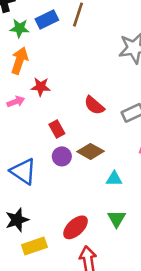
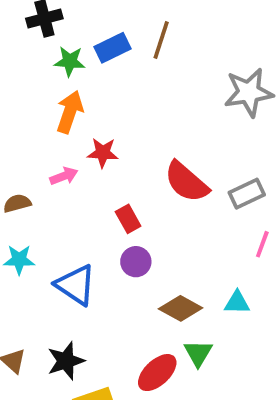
red semicircle: (94, 105) -> (186, 182), size x1.4
brown diamond: (90, 151) -> (181, 308), moved
cyan triangle: (114, 179) -> (237, 303), moved
green triangle: (117, 219) -> (198, 353), moved

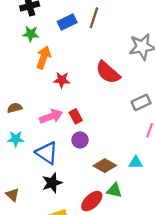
green star: (70, 61) -> (31, 34), moved
pink arrow: (64, 176) -> (51, 116), moved, size x1.5
red semicircle: (186, 182) -> (108, 72), moved
green triangle: (198, 353) -> (114, 190), turned -49
black star: (66, 361) -> (52, 183), moved

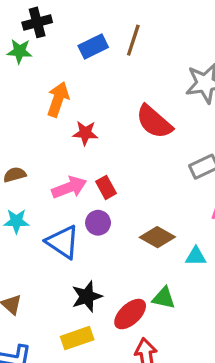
green star: (31, 34) -> (20, 51), moved
purple circle: (80, 140) -> (98, 223), moved
brown diamond: (105, 166) -> (157, 237), moved
black star: (52, 183) -> (87, 296), moved

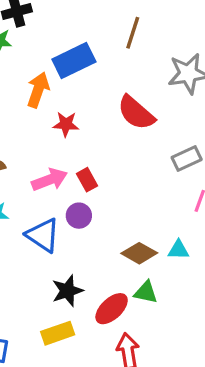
brown line: (133, 40) -> (133, 33), moved
blue rectangle: (93, 46) -> (74, 60), moved, size x1.4
brown diamond: (157, 237) -> (139, 253), moved

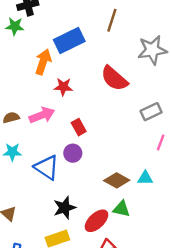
pink arrow: (49, 180) -> (42, 115), moved

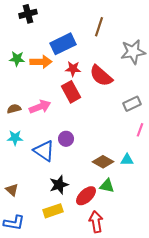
green star: (15, 26) -> (17, 59), moved
orange arrow: (43, 62) -> (41, 62), turned 70
red star: (63, 87) -> (73, 69), moved
red rectangle: (79, 127) -> (71, 92), moved, size x1.5

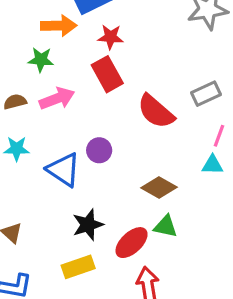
green star: (17, 59) -> (41, 60), moved
red semicircle: (101, 76) -> (156, 111), moved
cyan triangle: (127, 160) -> (212, 165), moved

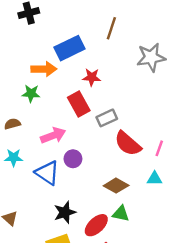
red star: (110, 37) -> (92, 77), moved
gray rectangle: (206, 94) -> (107, 118), moved
pink arrow: (57, 98) -> (53, 135), moved
red semicircle: (156, 111) -> (128, 144), moved
cyan triangle: (212, 165) -> (155, 179), moved

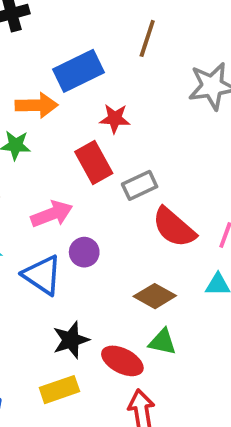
red ellipse: (96, 225) -> (122, 361), turned 70

